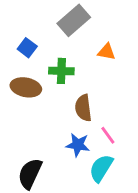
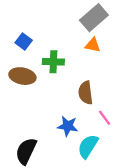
gray rectangle: (74, 20) -> (94, 18), moved
brown semicircle: (83, 108) -> (86, 93), moved
pink line: (108, 135) -> (105, 118), moved

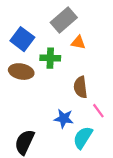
gray rectangle: (94, 18) -> (64, 20), moved
blue square: (24, 42) -> (22, 39), size x1.5
orange triangle: (93, 45) -> (78, 42), moved

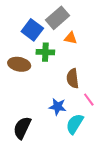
blue square: (22, 39) -> (32, 30), moved

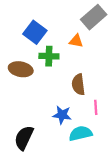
gray rectangle: (58, 18) -> (94, 17), moved
pink line: (89, 100) -> (96, 107), turned 32
cyan semicircle: (75, 124) -> (81, 133), turned 45

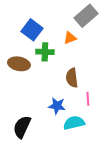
orange triangle: (76, 41) -> (70, 38), turned -32

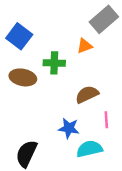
blue square: (32, 30) -> (19, 36), moved
brown semicircle: (72, 78) -> (87, 94), turned 72

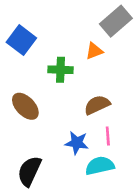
brown ellipse: (23, 77) -> (25, 106), moved, turned 35
pink line: (106, 120) -> (108, 136), moved

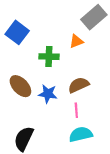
pink line: (108, 136) -> (76, 110), moved
blue star: (77, 143) -> (48, 94), moved

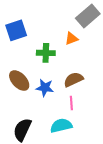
blue square: (17, 32) -> (16, 30), turned 35
cyan semicircle: (81, 134) -> (61, 126), moved

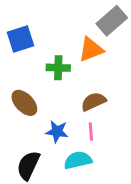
orange triangle: (71, 39) -> (91, 49), size x1.5
blue star: (45, 88) -> (57, 132), moved

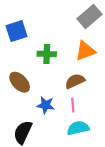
orange triangle: (91, 49) -> (85, 51), moved
cyan semicircle: (78, 160) -> (78, 128), moved

